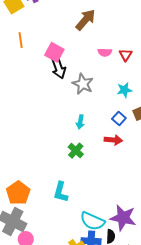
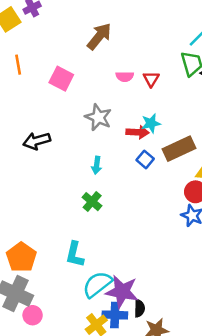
black arrow: (59, 68) -> (37, 141), moved, turned 95
red arrow: (113, 140) -> (137, 132), moved
purple star: (123, 218) -> (122, 292), moved
cyan semicircle: (92, 221) -> (97, 284), moved, turned 120

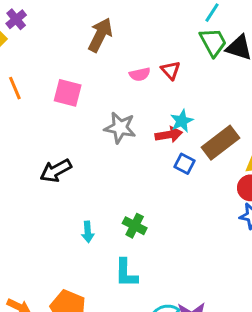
cyan arrow: (97, 165) -> (88, 232), moved
cyan L-shape: (75, 254) -> (126, 273), moved

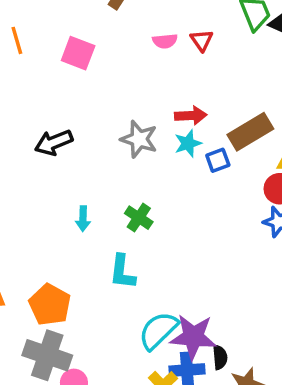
cyan star: (182, 121) -> (188, 143), moved
gray star: (120, 128) -> (139, 139), moved
blue square: (185, 164) -> (218, 160), moved, turned 36

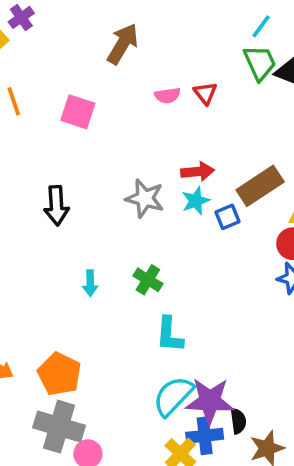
black arrow: (54, 143) -> (56, 206), turned -69
cyan L-shape: (122, 272) -> (169, 335), moved

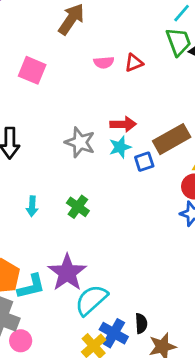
red triangle: (205, 93) -> (134, 63), turned 42
cyan L-shape: (169, 335) -> (31, 286), moved, turned -112
purple star: (210, 401) -> (67, 273), moved, turned 30
blue cross: (205, 436) -> (114, 333), turned 32

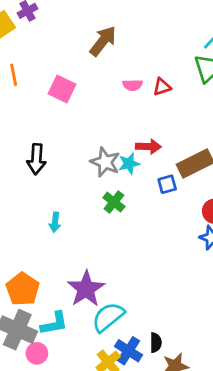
cyan star: (120, 147) -> (129, 164), moved
green cross: (78, 207) -> (114, 202), moved
cyan L-shape: (31, 286) -> (54, 323), moved

